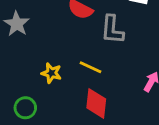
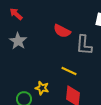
yellow star: (51, 73) -> (42, 88), moved

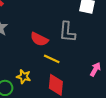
red semicircle: (62, 31) -> (39, 39), moved

